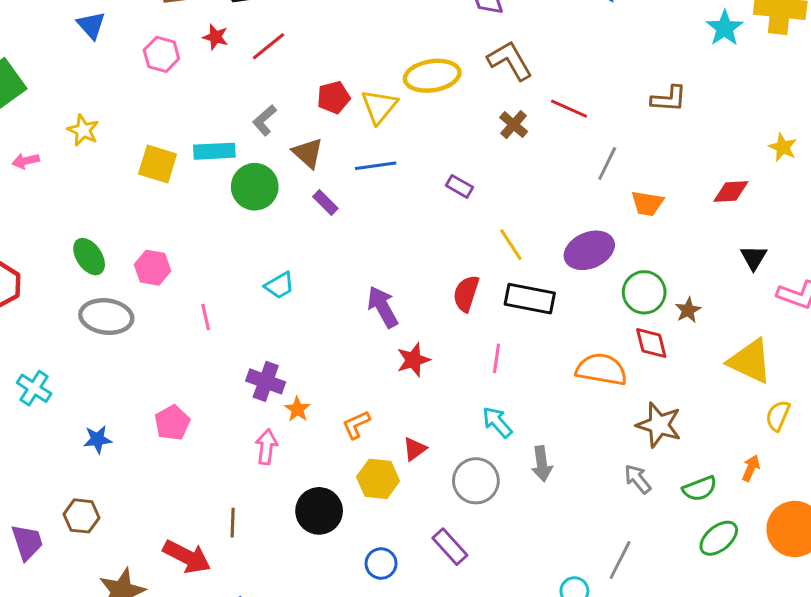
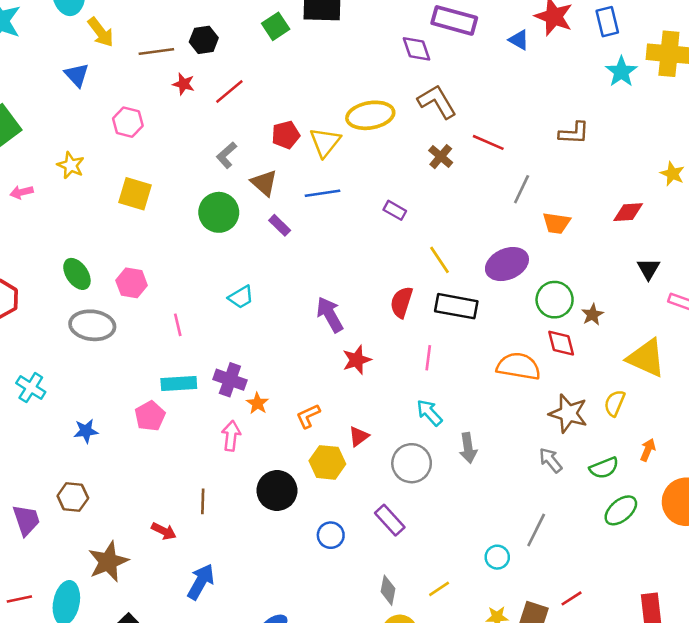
pink hexagon: (161, 54) -> (128, 122), moved
cyan rectangle: (214, 151) -> (179, 384), moved
yellow semicircle: (778, 416) -> (615, 403), moved
red arrow: (187, 557) -> (164, 531), size x0.6

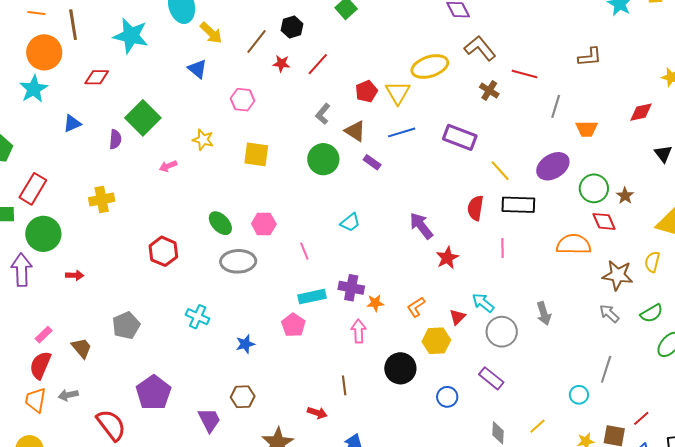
brown line: (156, 51) -> (256, 41), turned -36
purple rectangle: (395, 210) -> (460, 137), size x1.8
orange star: (257, 403) -> (375, 303), turned -30
cyan arrow: (429, 413) -> (483, 303), moved

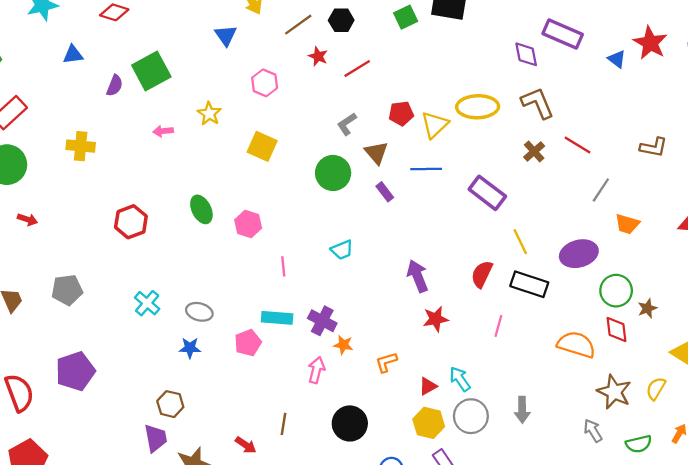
gray ellipse: (238, 261) -> (199, 312), moved, size x0.7
yellow hexagon: (436, 341) -> (429, 423), moved
purple trapezoid: (209, 420) -> (156, 438), moved

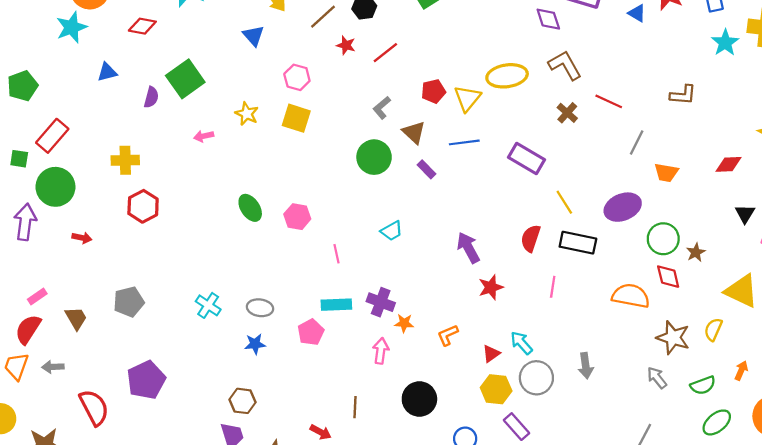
yellow square: (262, 146) -> (296, 118), moved
red hexagon: (131, 222) -> (143, 206), moved

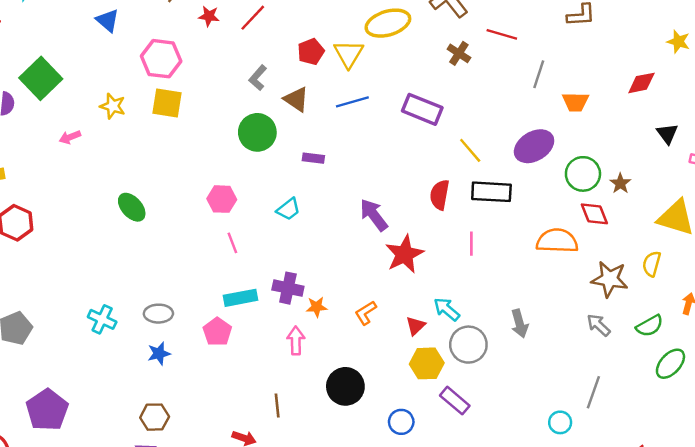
pink hexagon: (297, 77) -> (161, 59), size x1.4
purple rectangle: (427, 169) -> (313, 158), moved, turned -30
pink hexagon: (297, 217) -> (222, 199), moved
red star: (491, 287) -> (405, 254), size x1.4

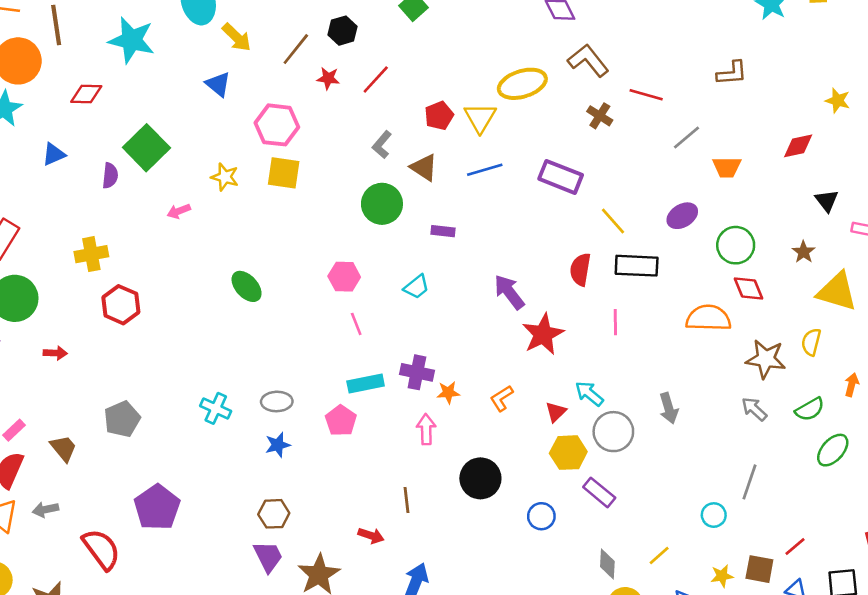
gray line: (539, 74) -> (687, 138), turned 32
purple ellipse: (534, 146) -> (682, 216), size x0.7
brown star: (620, 183) -> (804, 252), moved

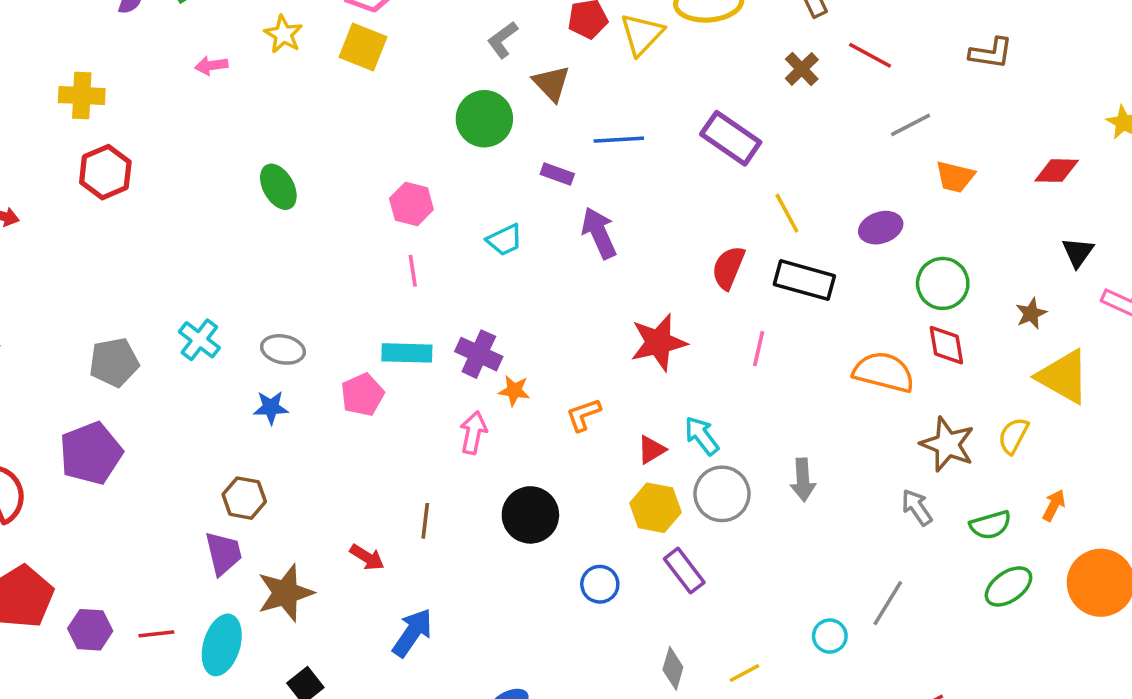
blue line: (485, 170) -> (619, 140), moved
purple arrow: (509, 292) -> (599, 233), moved
gray pentagon: (122, 419) -> (114, 362), moved

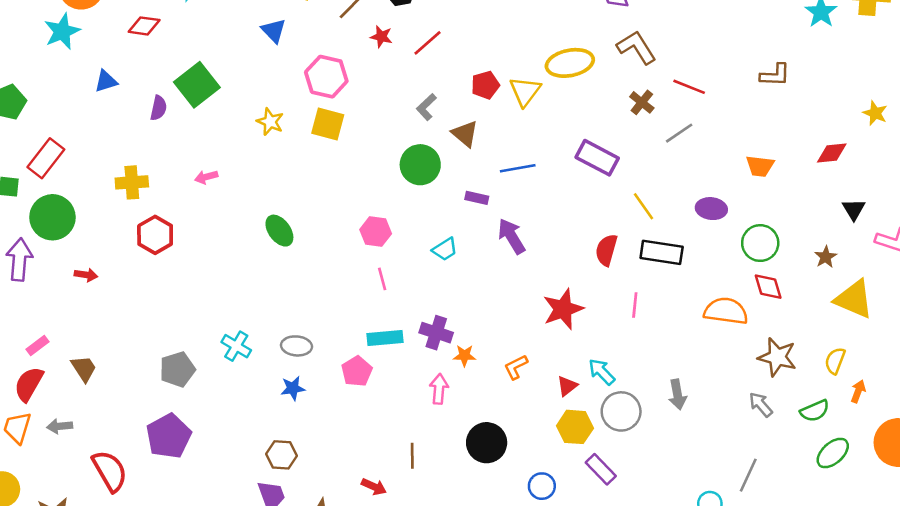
pink arrow: (211, 66) -> (206, 177), moved
gray line: (911, 125) -> (679, 133), moved
purple ellipse: (881, 228) -> (711, 209), turned 32
yellow semicircle: (1013, 436) -> (835, 361), moved

